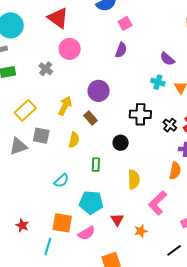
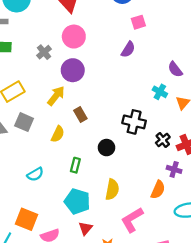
purple circle: (99, 91) -> (73, 70), moved
cyan pentagon: (91, 202) -> (77, 201), moved

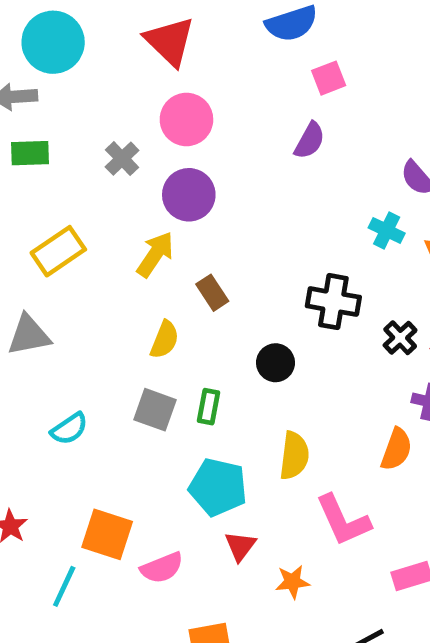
gray square: (24, 122) -> (155, 410), moved
cyan semicircle: (35, 174) -> (69, 429), moved
pink L-shape: (132, 220) -> (343, 520), turned -80

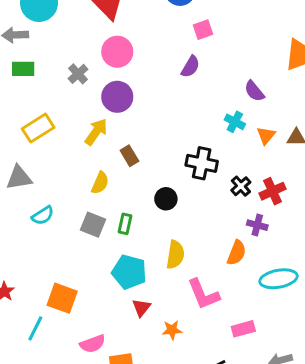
cyan semicircle: (69, 429) -> (43, 216), moved
pink semicircle: (162, 568) -> (93, 344), moved

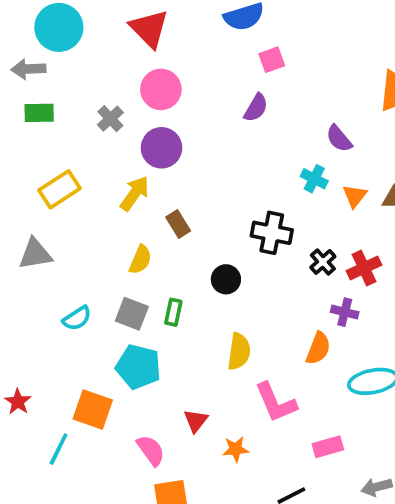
cyan semicircle: (43, 216) -> (77, 318), moved
cyan pentagon: (129, 272) -> (138, 367), moved
pink semicircle: (93, 344) -> (151, 450), moved, turned -105

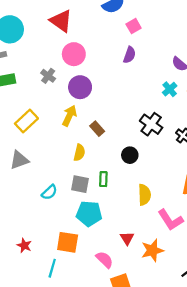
cyan cross: (314, 179) -> (170, 89), turned 32
black cross: (272, 233) -> (151, 124), turned 35
orange star: (236, 449) -> (152, 250), size x1.5

